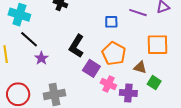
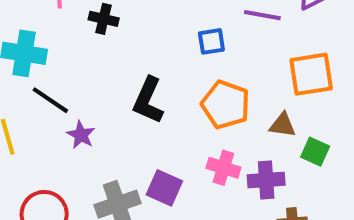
purple square: (91, 68) -> (164, 188), moved

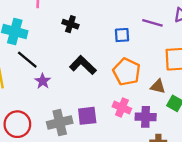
black cross: (104, 19) -> (70, 24), moved
black L-shape: (148, 100) -> (83, 65), turned 104
purple square: (164, 188) -> (87, 116), turned -36

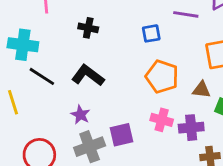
black L-shape: (83, 65) -> (88, 75), moved
purple star: (43, 81) -> (80, 115), moved

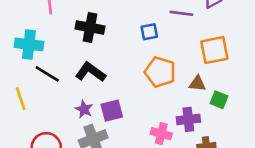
black cross: (88, 28) -> (90, 27), size x1.5
pink cross: (162, 120) -> (161, 134), moved
purple square: (121, 135) -> (112, 111), moved

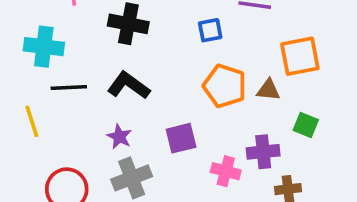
black line: (47, 74) -> (69, 87), turned -35
brown triangle: (197, 84) -> (268, 90), moved
purple square: (112, 111) -> (181, 138), moved

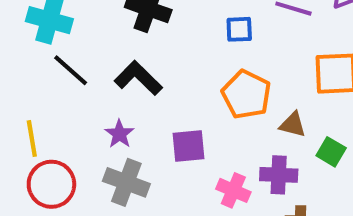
black line: (69, 87) -> (71, 70), turned 36
brown triangle: (268, 90) -> (293, 125), moved
yellow line: (32, 121) -> (32, 138), moved
gray cross: (132, 178) -> (126, 182), turned 33

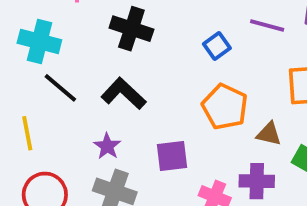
blue square: (239, 29) -> (217, 46), turned -32
yellow line: (32, 138) -> (27, 133), moved

